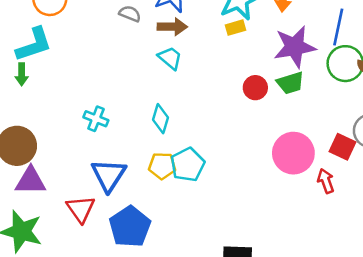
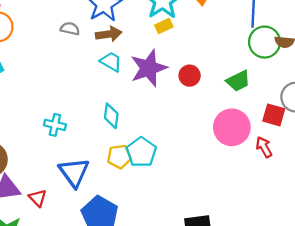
purple star: (295, 47) -> (149, 68), moved
green trapezoid: (290, 83) -> (238, 81), moved
red triangle: (81, 209) -> (38, 198), moved, size x0.7

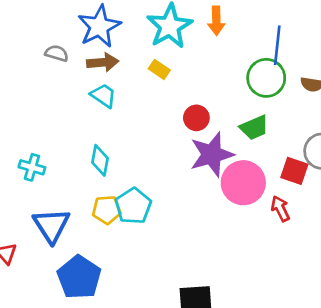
yellow rectangle: (164, 26) -> (159, 69), moved, turned 56
green circle: (265, 42) -> (266, 78), moved
purple star: (149, 68) -> (212, 154), moved

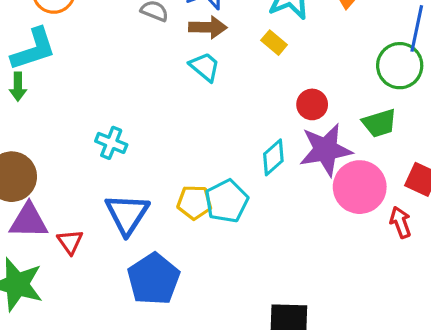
cyan diamond: (100, 160) -> (273, 157), moved, turned 32

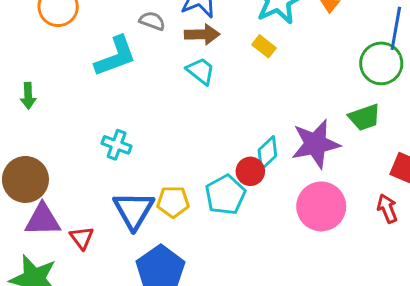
cyan L-shape: (33, 49) -> (115, 56), moved
red circle: (312, 104) -> (250, 171), moved
pink circle: (360, 187) -> (321, 206), moved
yellow pentagon: (194, 202) -> (173, 202), moved

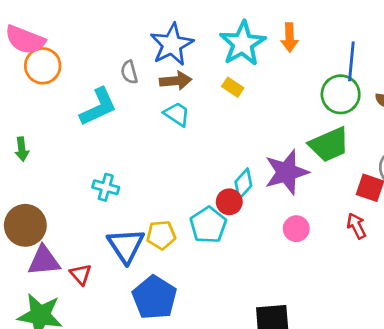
gray semicircle: (152, 21) -> (129, 72), turned -120
green trapezoid: (364, 117) -> (329, 145), size x1.4
pink circle: (321, 206) -> (296, 229), size x0.6

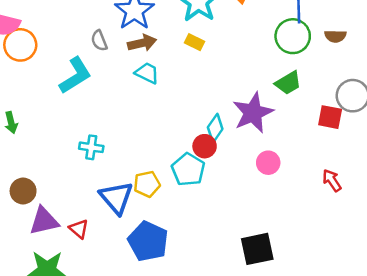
green trapezoid: (329, 145) -> (288, 83), size x0.7
brown circle: (25, 225) -> (23, 191), size x0.7
red arrow: (356, 226) -> (332, 180), moved

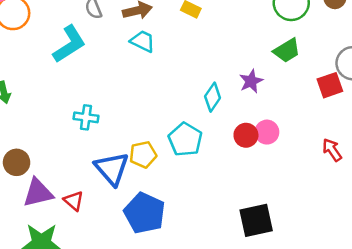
purple star: (253, 113) -> (251, 81), size x0.6
red square: (330, 117) -> (330, 85), turned -30
red circle: (205, 146) -> (246, 135), moved

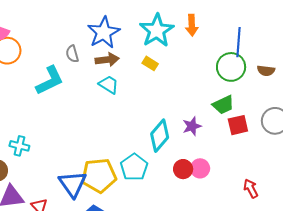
red square: (330, 85) -> (238, 125), moved
cyan diamond: (213, 97) -> (160, 136), size x1.4
cyan cross: (86, 117) -> (19, 146), moved
yellow pentagon: (143, 155) -> (99, 175), size x1.6

